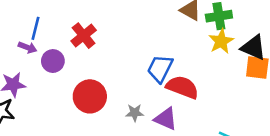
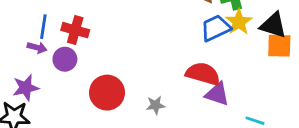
red cross: (84, 36) -> (75, 30), moved, turned -30
blue trapezoid: (160, 69) -> (216, 28), moved, turned 44
purple triangle: (166, 119) -> (217, 94), moved

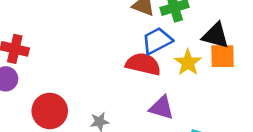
yellow star: (239, 22) -> (188, 63), moved
red semicircle: (203, 74) -> (143, 64), moved

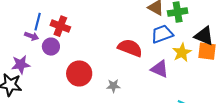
red semicircle: (143, 64) -> (130, 48), moved
purple triangle: (162, 108) -> (160, 69), moved

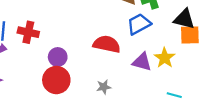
purple circle: (51, 47) -> (58, 57), moved
yellow star: (182, 52) -> (165, 58), moved
gray star: (113, 86) -> (104, 87), moved

